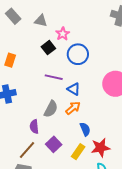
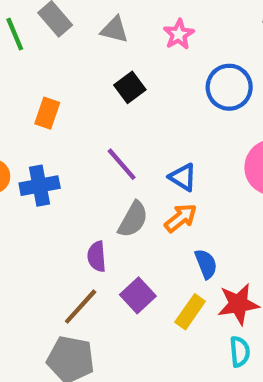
pink star: (63, 34) -> (179, 34), moved
blue circle: (78, 54) -> (229, 87), moved
purple line: (54, 77) -> (122, 164), moved, turned 36

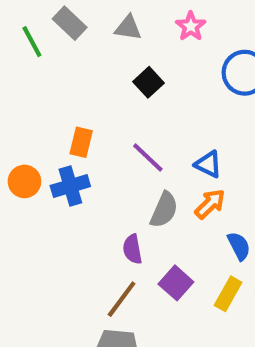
orange rectangle: (47, 113) -> (81, 142), moved

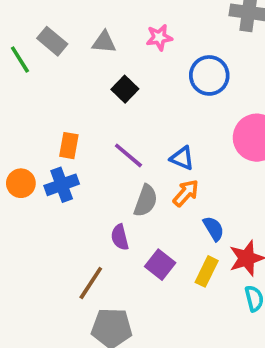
pink star: (191, 26) -> (159, 37), turned 30
brown line: (122, 299) -> (91, 283), moved

